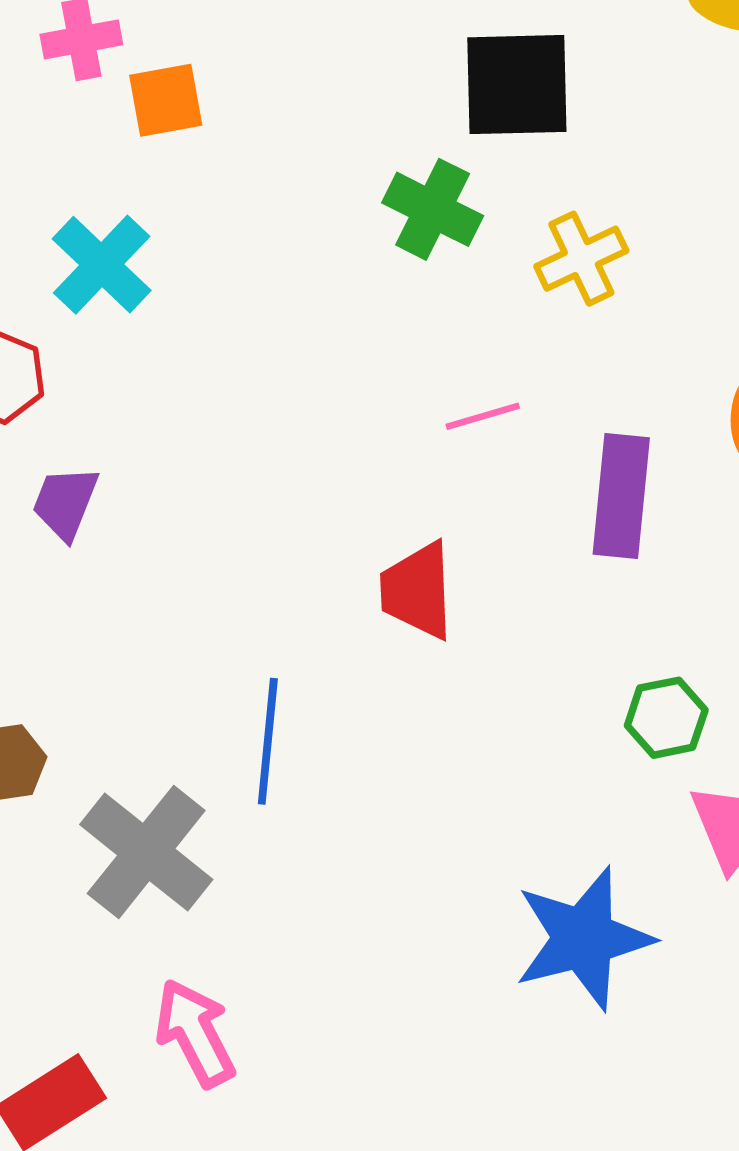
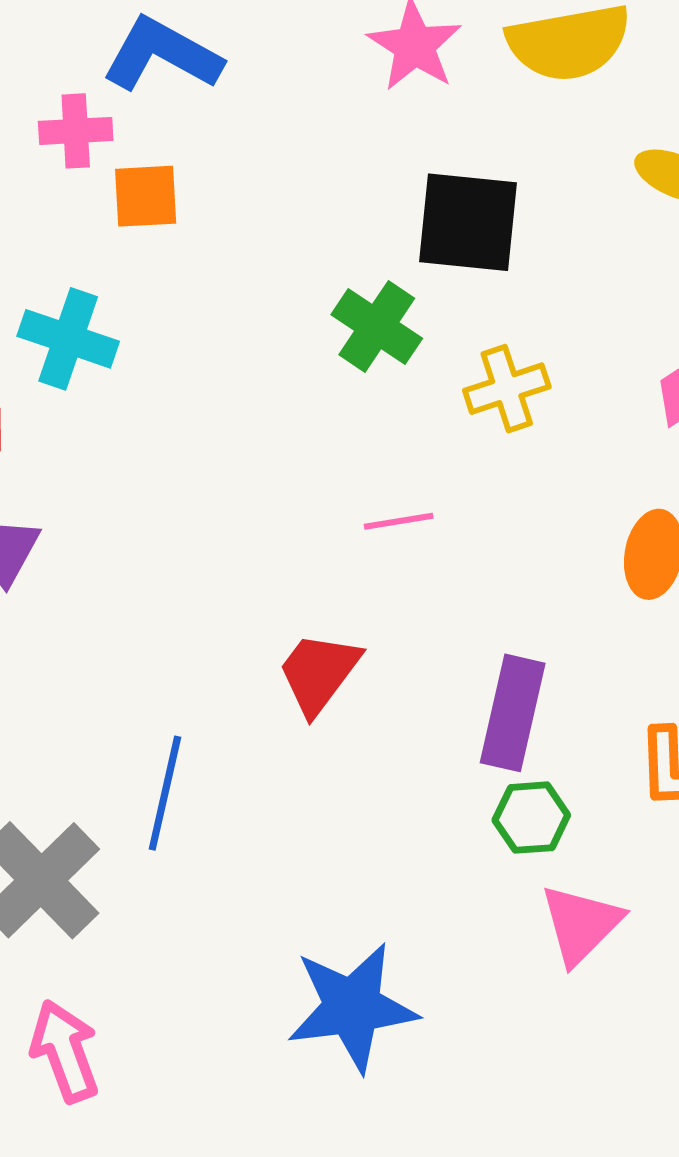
cyan cross: (102, 265) -> (68, 339), turned -32
purple rectangle: (621, 496) -> (513, 713), moved
red trapezoid: (417, 591) -> (319, 673), turned 32
blue star: (583, 938) -> (352, 1007), moved

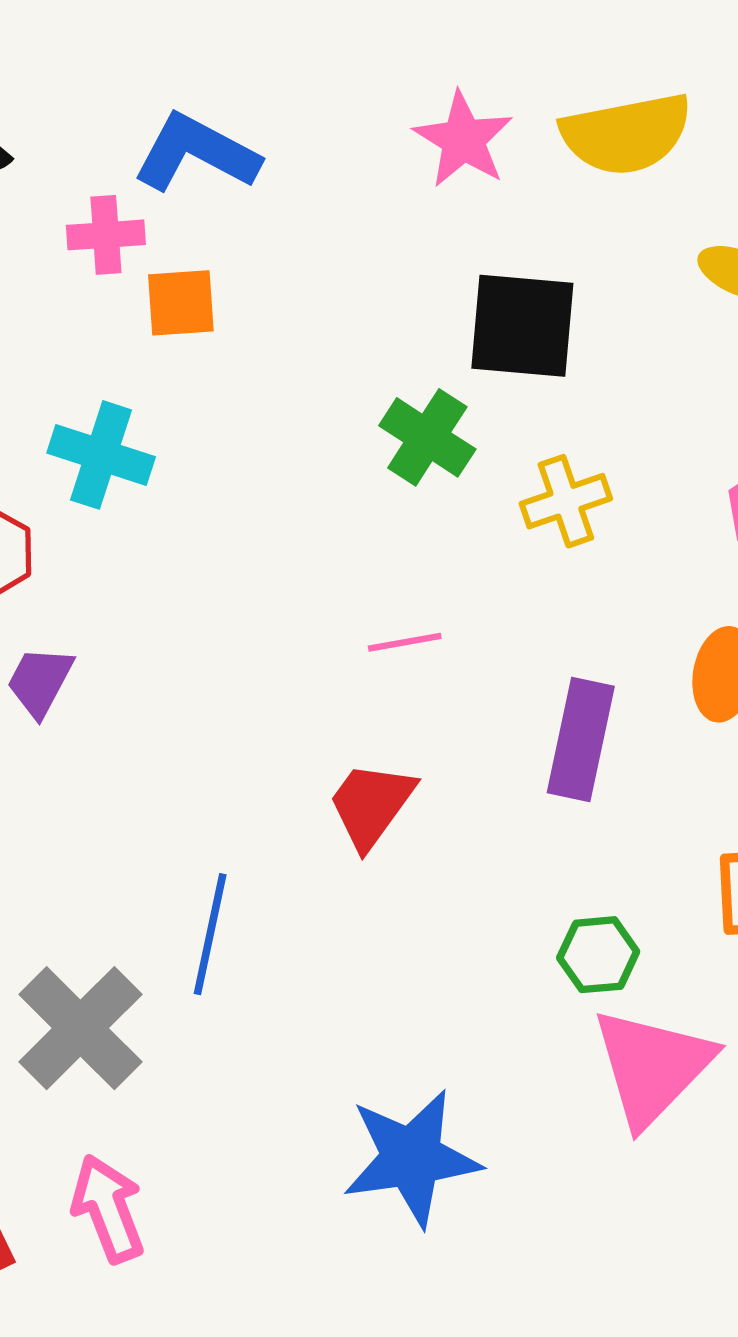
pink line: (399, 521) -> (405, 642), moved
purple rectangle: (513, 713) -> (581, 740), moved
pink triangle: (581, 924) -> (652, 1067), size x1.4

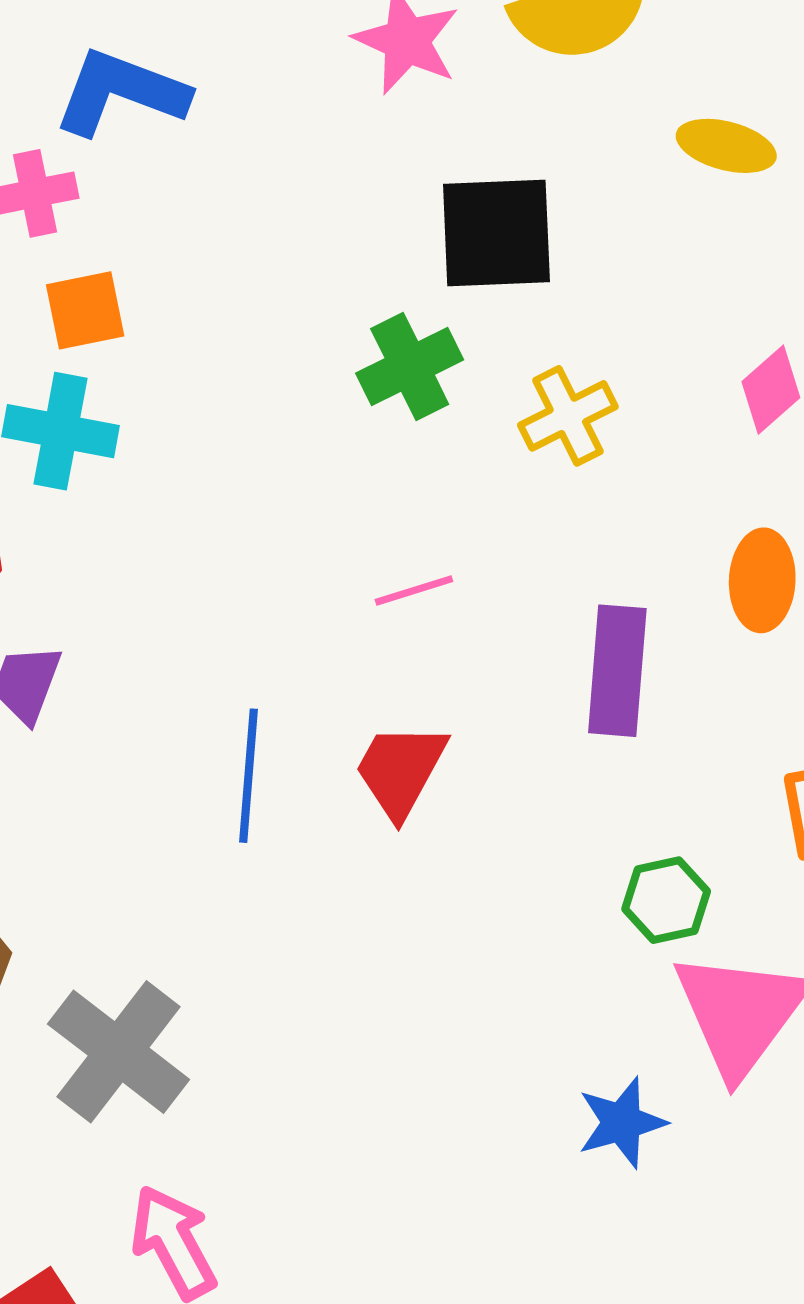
orange square: (181, 303) -> (85, 310), moved
green cross: (427, 437) -> (410, 367), turned 38
blue line: (210, 934) -> (248, 776), moved
blue star: (412, 1158) -> (622, 1123), moved, size x0.6

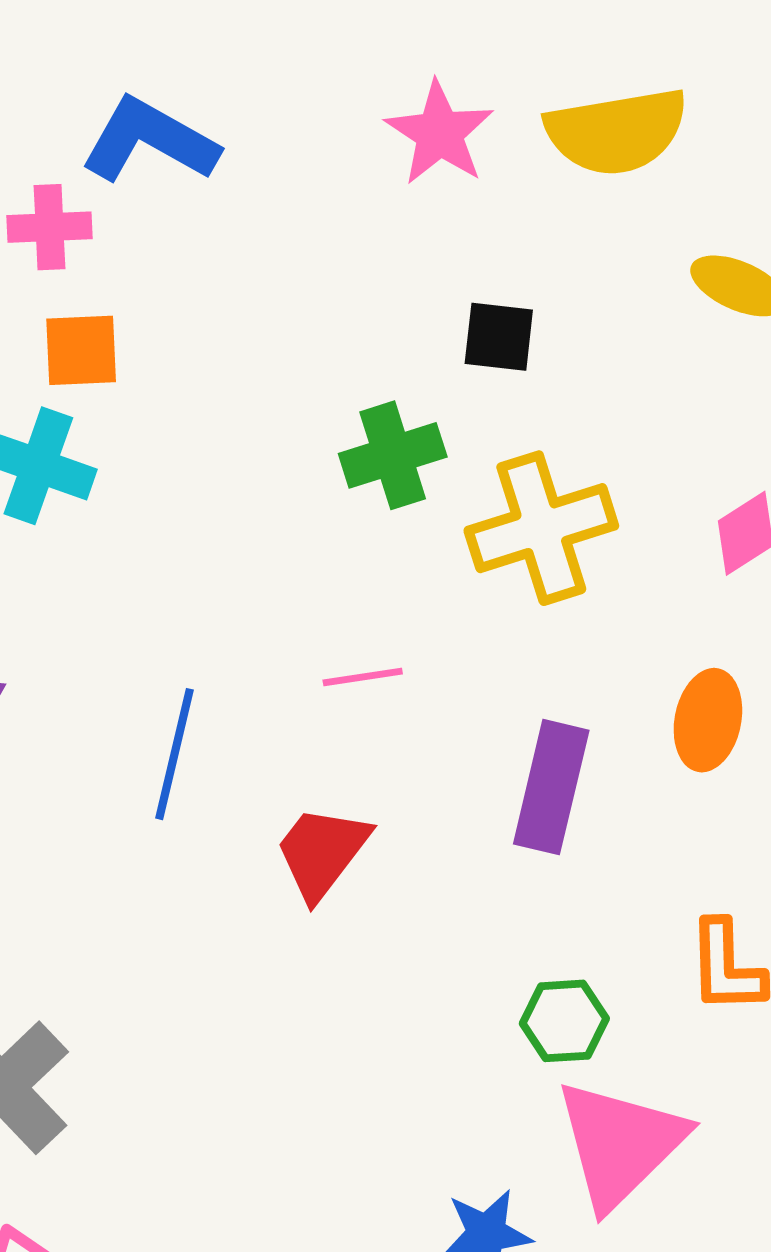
black square: (496, 233) -> (499, 337), size x0.6
yellow cross: (568, 416) -> (541, 528), size x1.5
blue line: (248, 776) -> (174, 754), moved

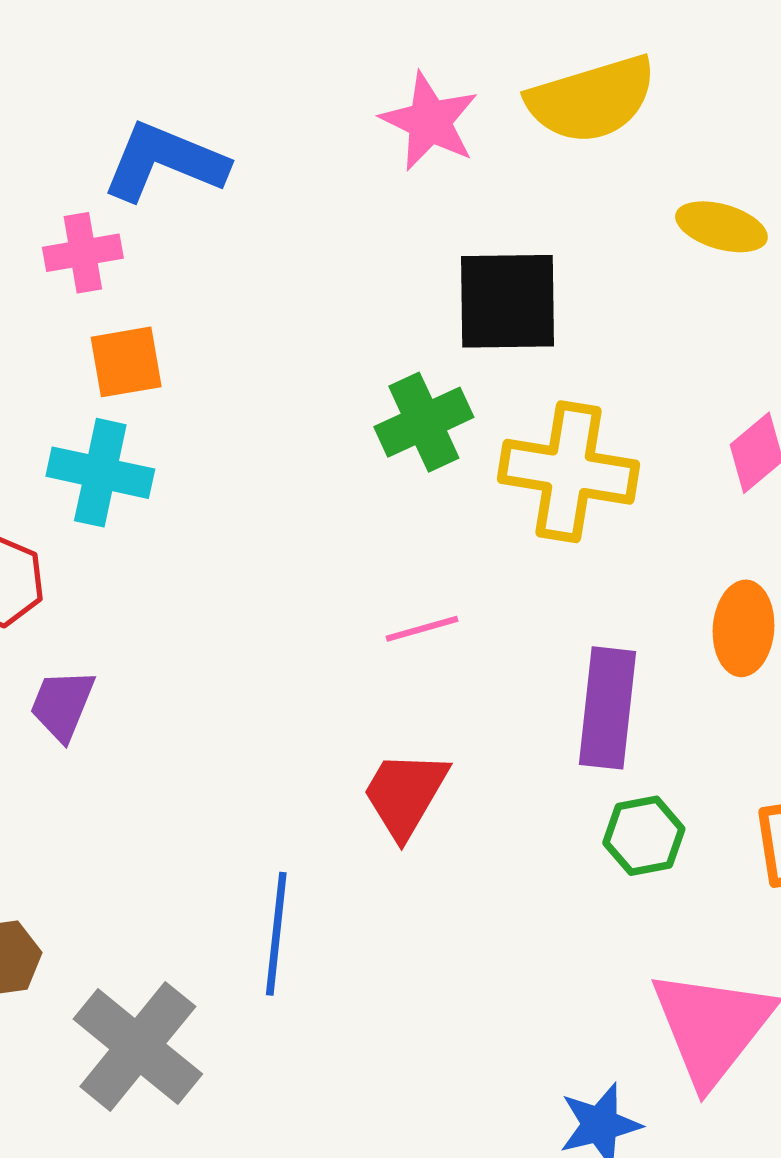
black square: (499, 337) -> (507, 301), size x1.6
yellow cross: (541, 528) -> (569, 472), turned 34
blue line: (174, 754) -> (276, 934), moved
green hexagon: (564, 1021) -> (644, 836), moved

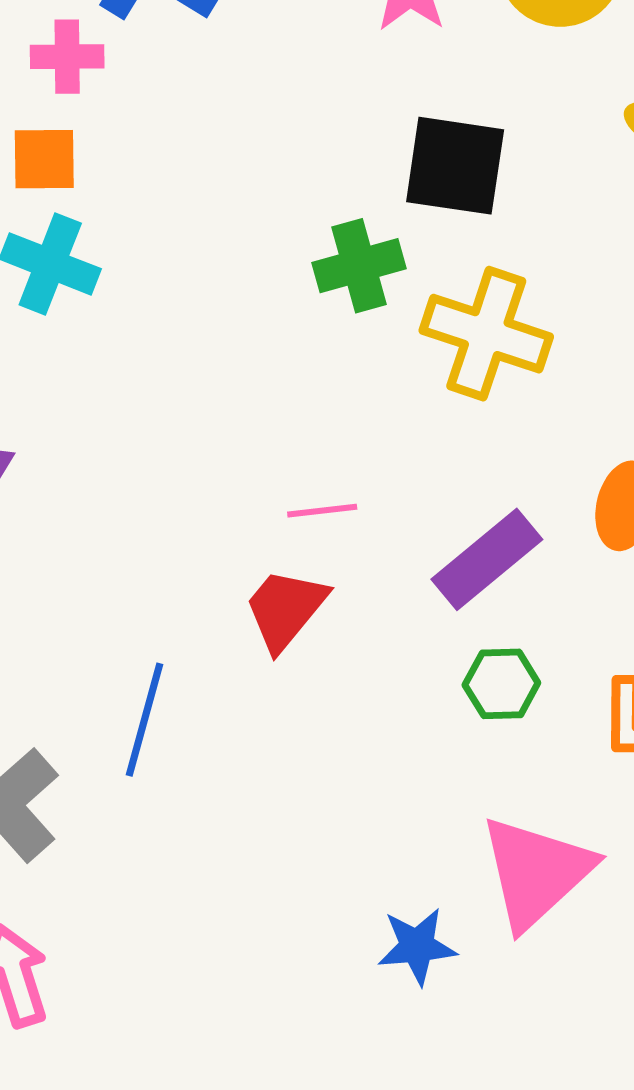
orange square: (126, 362) -> (44, 159), moved
pink line: (422, 629) -> (322, 511), moved
purple rectangle: (608, 708) -> (487, 559), turned 35

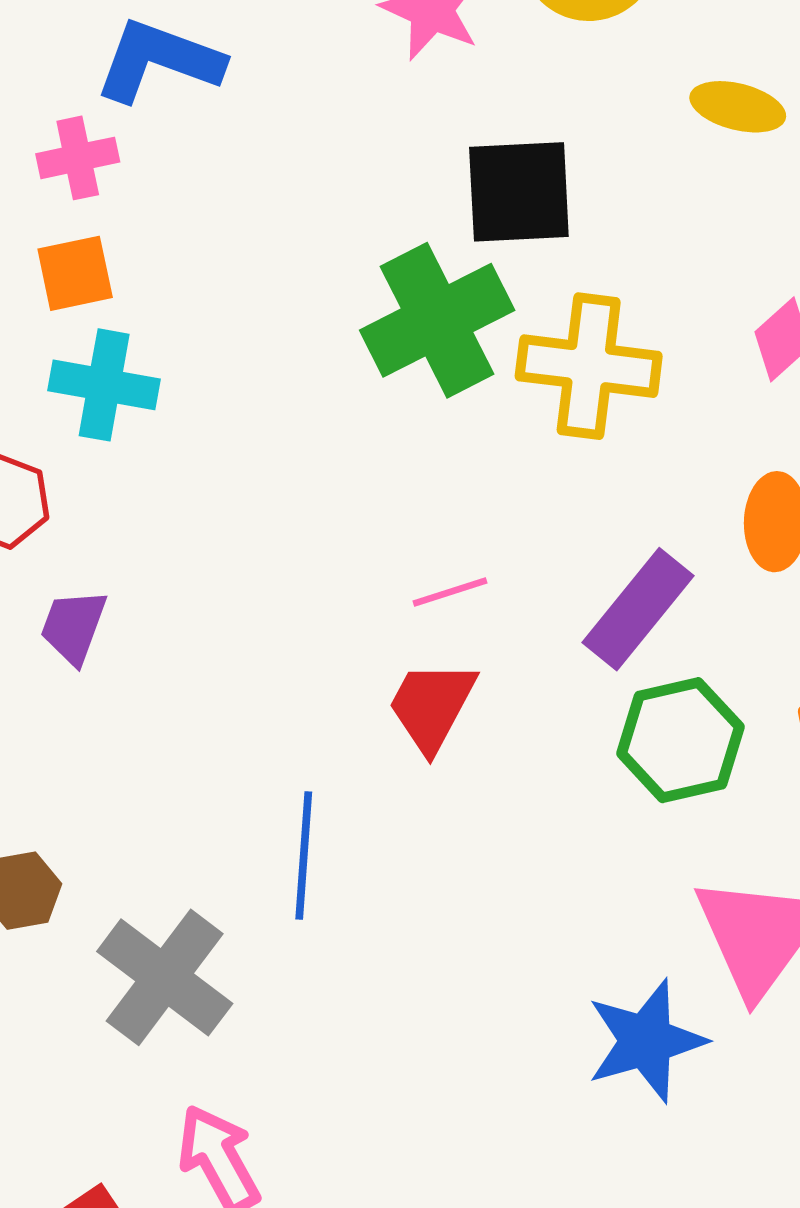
green cross: (359, 266) -> (437, 320), size x1.5
green hexagon: (501, 684) -> (680, 740), size x1.5
blue star: (417, 946) -> (646, 1041), size x1.4

